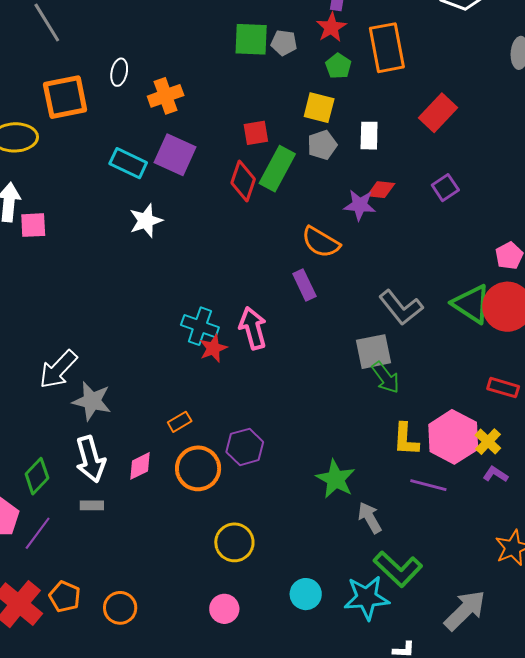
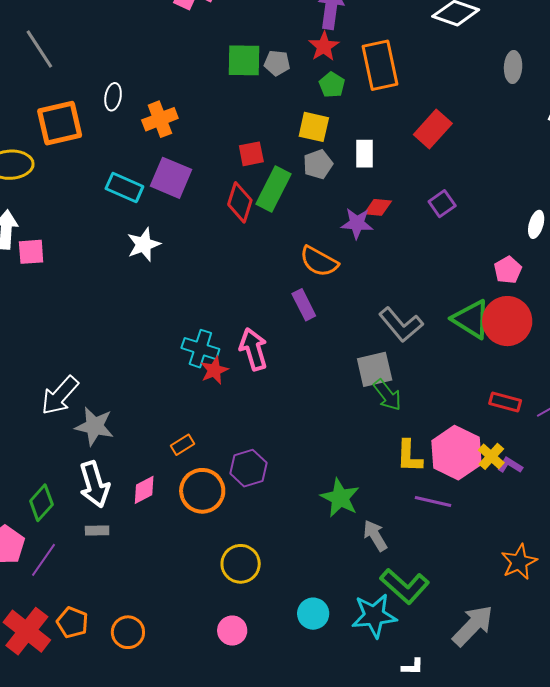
purple L-shape: (495, 474) -> (510, 465), moved

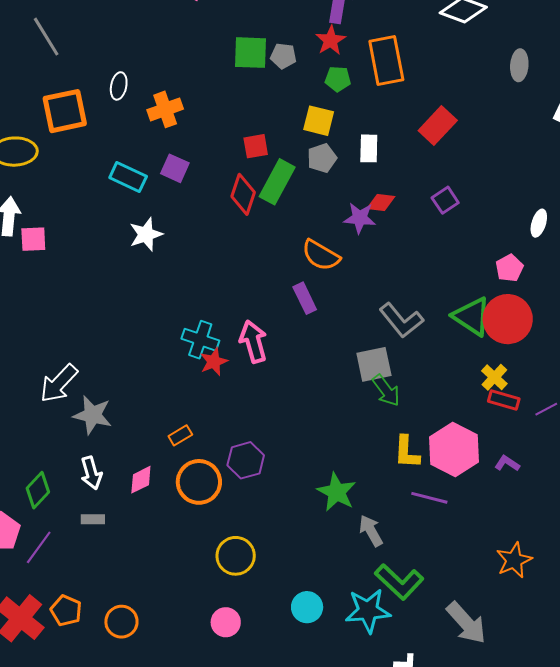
green pentagon: (332, 85) -> (338, 79), turned -30
purple square: (171, 178) -> (175, 168), size x0.7
yellow cross: (491, 456) -> (494, 377), moved
white arrow: (94, 484) -> (91, 473), size x0.7
gray arrow: (473, 626) -> (466, 623), turned 93

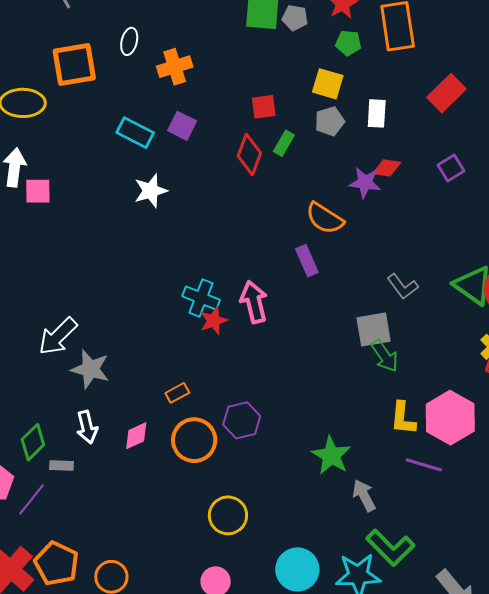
green rectangle: (277, 182) -> (284, 143), size x0.6
gray L-shape: (401, 320) -> (403, 286), size x0.7
gray rectangle: (93, 519) -> (61, 466), moved
cyan circle: (307, 607) -> (297, 569), size x1.4
orange pentagon: (66, 611) -> (57, 564), size x1.4

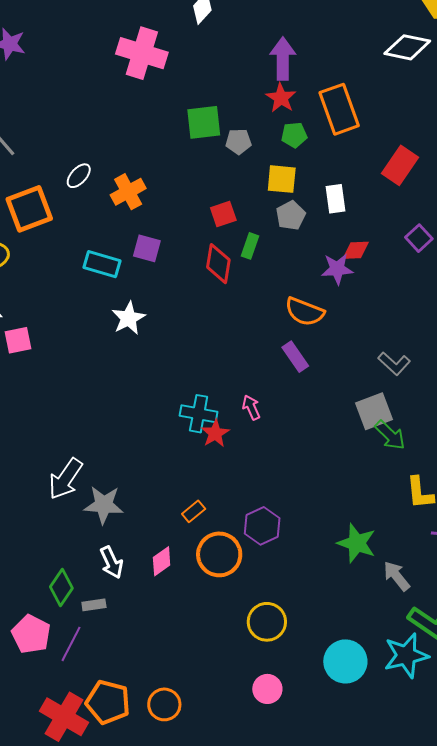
gray pentagon: (295, 18) -> (238, 142), moved
white ellipse: (129, 41) -> (79, 176), turned 40
pink arrow: (254, 302) -> (251, 407), size x0.6

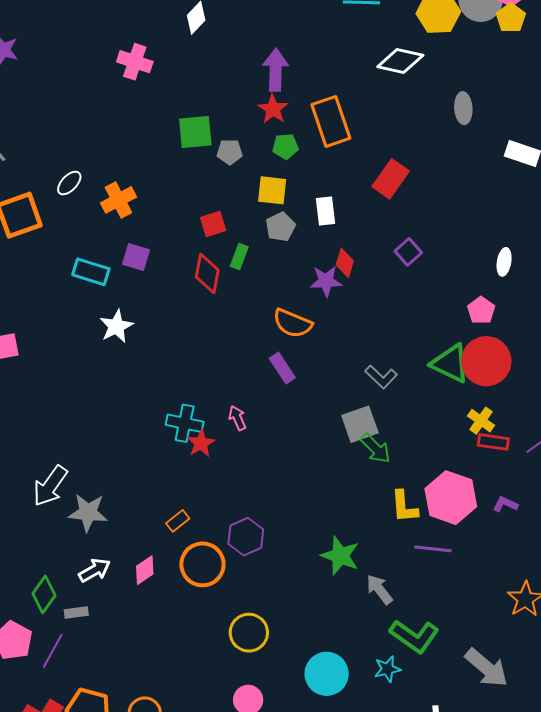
pink cross: (142, 53) -> (135, 62), size x0.7
red diamond: (356, 250) -> (345, 263), turned -72
white arrow: (111, 562) -> (95, 570), turned -96
cyan star: (406, 655) -> (387, 669), size x0.6

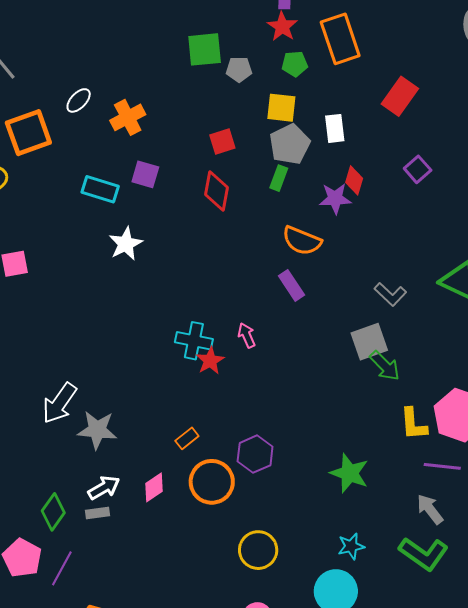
gray pentagon: (280, 227) -> (290, 144), size x1.4
green rectangle: (239, 256) -> (279, 178), moved
gray arrow: (379, 589) -> (430, 509), moved
gray rectangle: (76, 612) -> (97, 513), moved
cyan star: (387, 669) -> (351, 546), moved

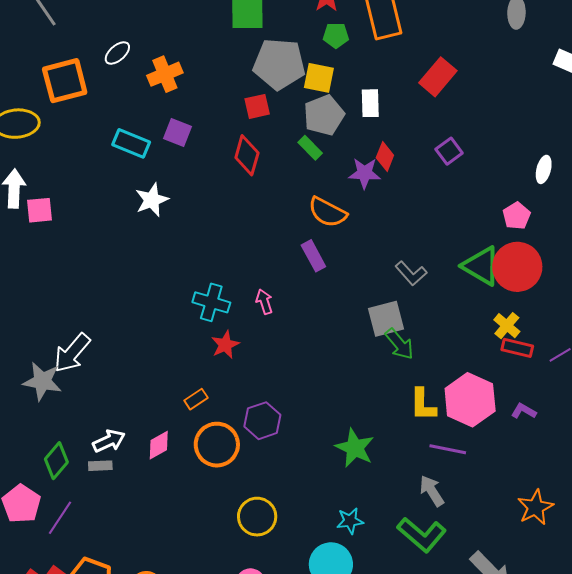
gray pentagon: (239, 69) -> (279, 64), moved, size x2.0
green rectangle: (279, 178) -> (310, 148), turned -70
red star: (210, 361) -> (225, 345), moved
gray star: (97, 430) -> (42, 381), moved

